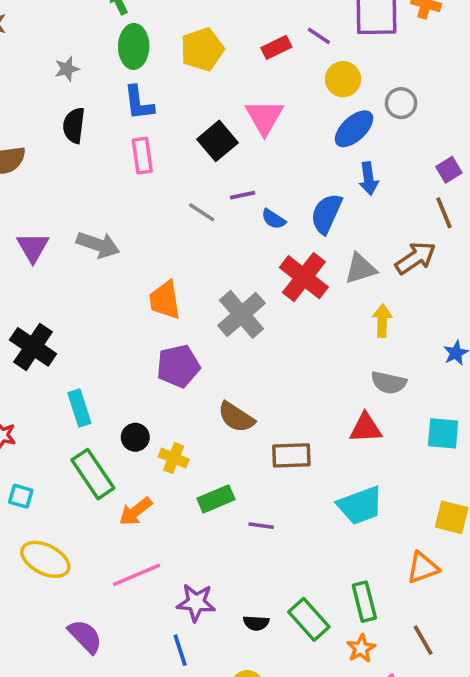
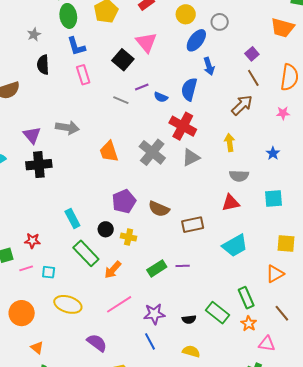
gray triangle: (361, 268) -> (191, 157), moved
black cross: (33, 347) -> (39, 165), moved, turned -30
purple pentagon: (178, 366) -> (124, 201), moved
green rectangle: (216, 499) -> (157, 268), moved

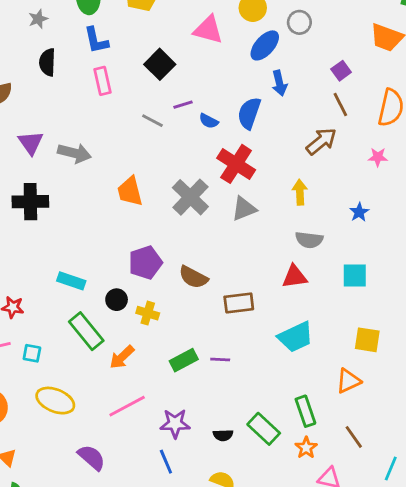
pink triangle: (146, 42) -> (208, 30), moved, turned -40
purple triangle: (32, 135) -> (31, 143), moved
cyan rectangle: (72, 219) -> (71, 281), turned -48

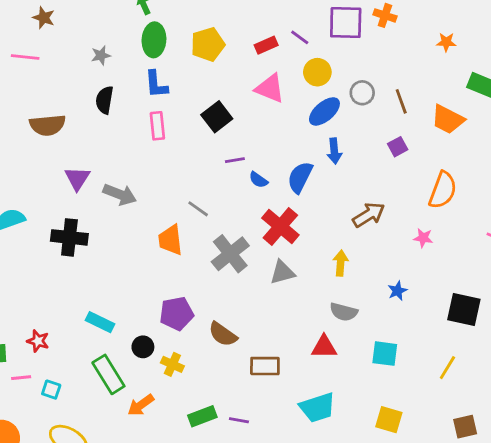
brown line: (340, 104) -> (401, 101), moved
gray line: (152, 121) -> (198, 209), moved

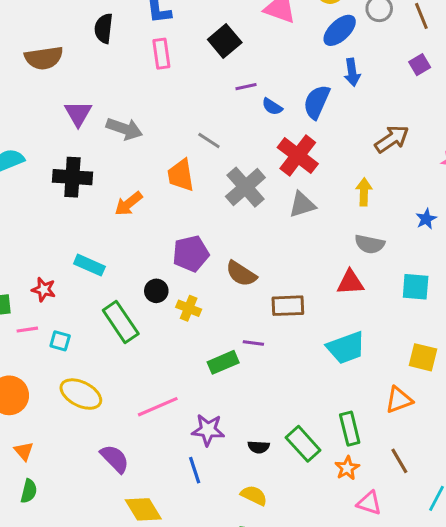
cyan rectangle: (100, 322) -> (89, 265), moved
orange arrow: (141, 405) -> (129, 204), moved
purple line: (239, 420) -> (253, 343), moved

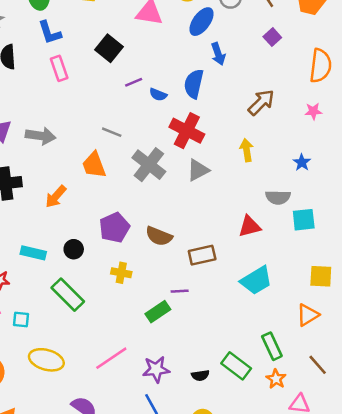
gray semicircle: (370, 244) -> (278, 197), moved
black circle: (156, 291) -> (74, 249), moved

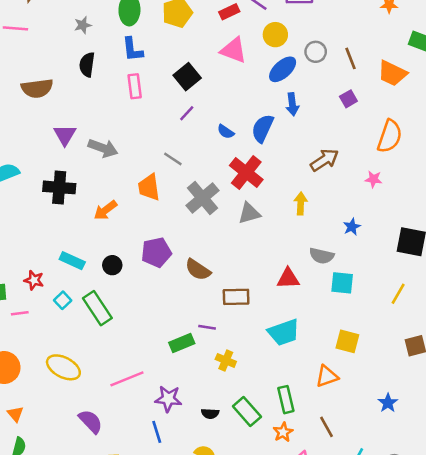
purple line: (134, 82) -> (187, 113), moved, turned -36
yellow cross: (121, 273) -> (226, 360), moved
cyan square: (21, 320) -> (63, 300), moved, turned 30

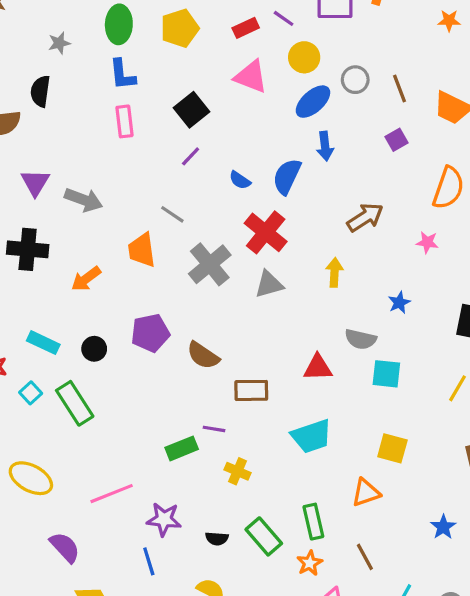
black semicircle: (87, 65) -> (40, 91), moved

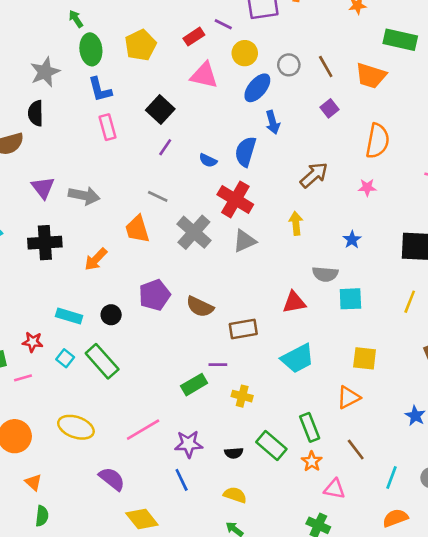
gray star: (59, 43) -> (45, 72), size x1.6

